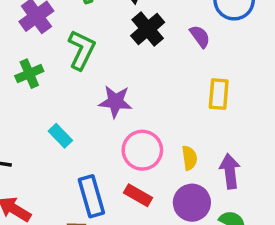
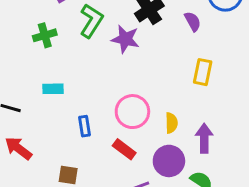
purple star: (115, 102) -> (125, 39), moved
cyan rectangle: (60, 136) -> (53, 89), moved, turned -54
blue rectangle: (91, 196) -> (84, 126), moved, size x0.6

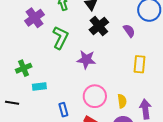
green cross: (45, 35) -> (24, 68), moved
purple star: (125, 39) -> (86, 60), moved

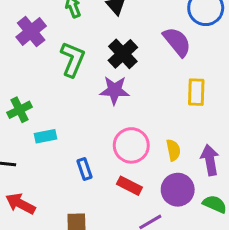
black cross: (99, 26) -> (123, 54), moved
purple semicircle: (129, 31) -> (177, 42), size x1.5

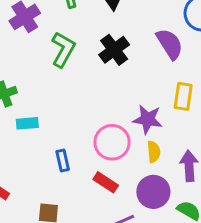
purple star: (114, 90) -> (148, 119), moved

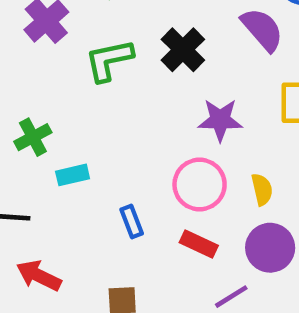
green L-shape: (63, 49) -> (109, 60), turned -123
purple star: (148, 119) -> (220, 120), moved

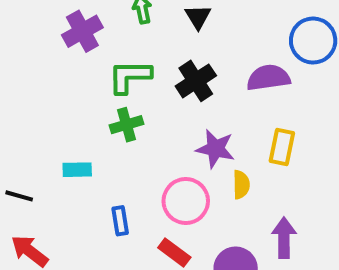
purple semicircle: (262, 29) -> (268, 78), turned -69
green cross: (33, 137) -> (126, 125), moved
yellow semicircle: (262, 189) -> (241, 185), moved

